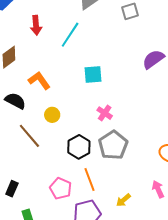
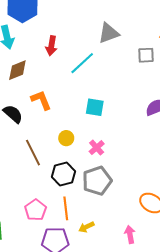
yellow circle: (52, 115) -> (66, 138), moved
brown line: (29, 136) -> (33, 153), moved
yellow arrow: (123, 200) -> (86, 227), moved

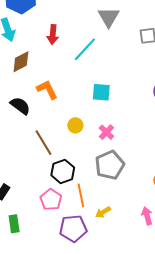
gray triangle: (109, 33) -> (109, 17), turned -35
black hexagon: (63, 174) -> (63, 171), moved

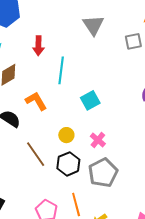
cyan line: (85, 49) -> (61, 70), moved, turned -32
cyan square: (101, 92) -> (90, 100), turned -30
black hexagon: (63, 171) -> (68, 164), moved

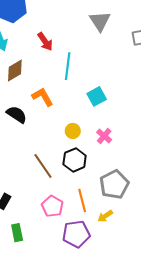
red arrow: (38, 46) -> (45, 42), turned -36
brown line: (36, 154) -> (43, 166), moved
gray pentagon: (103, 173) -> (114, 184), moved

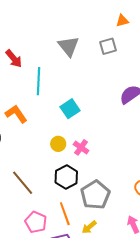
gray triangle: (100, 21) -> (69, 46), moved
yellow circle: (73, 131) -> (58, 144), moved
black hexagon: (75, 160) -> (66, 177), moved

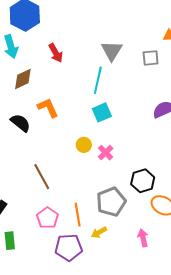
cyan line: (38, 81) -> (98, 80), moved
black hexagon: (66, 177) -> (143, 181), moved

